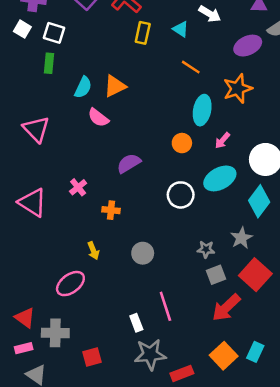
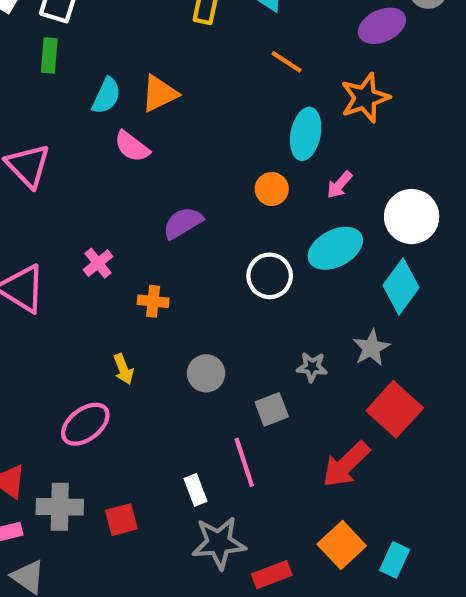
gray square: (216, 275) -> (272, 409), moved
cyan rectangle: (255, 352) -> (395, 560), moved
red square: (92, 357) -> (121, 520), moved

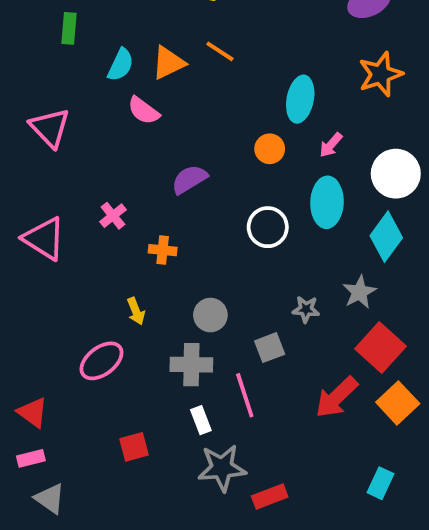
orange line: (287, 62) -> (220, 51), moved
orange star: (365, 98) -> (380, 74), moved
cyan ellipse: (335, 248) -> (327, 202), turned -60
gray cross: (60, 507) -> (191, 365), moved
orange square: (342, 545) -> (398, 403), moved

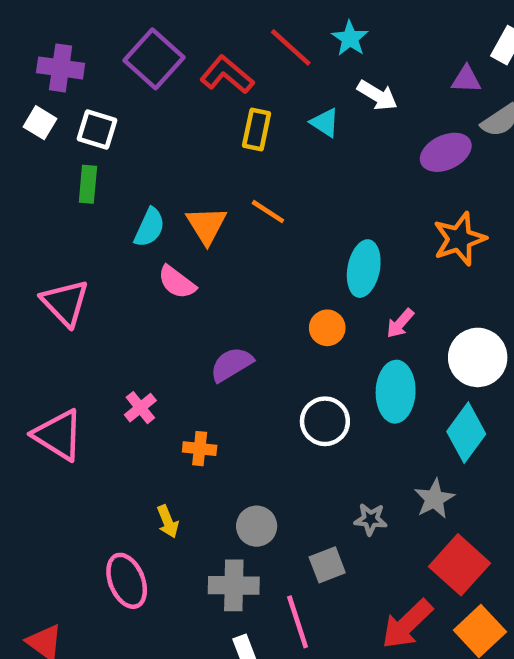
orange triangle: (168, 63) -> (206, 225), turned -36
pink ellipse: (101, 361) -> (127, 581), turned -75

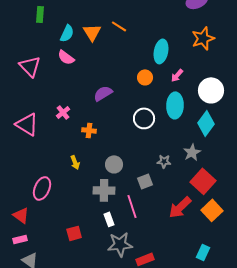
pink semicircle: (177, 282) -> (66, 57), moved
pink ellipse: (127, 581) -> (42, 188), moved, turned 45

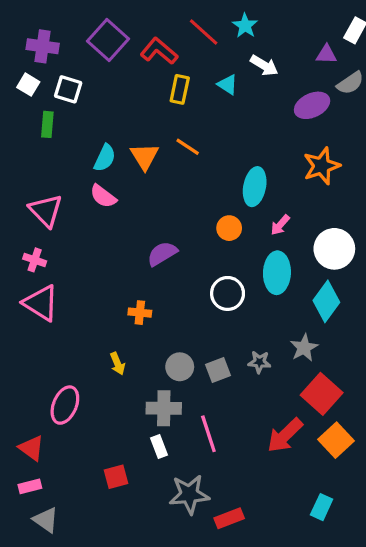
green rectangle: (40, 14) -> (47, 124), moved
pink cross: (63, 112) -> (35, 260), moved, turned -32
gray square: (145, 181) -> (218, 370), moved
white rectangle: (109, 219) -> (159, 446), moved

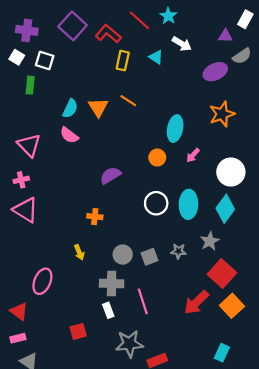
pink cross: (35, 260) -> (21, 180), turned -32
cyan ellipse: (277, 273) -> (188, 204), moved

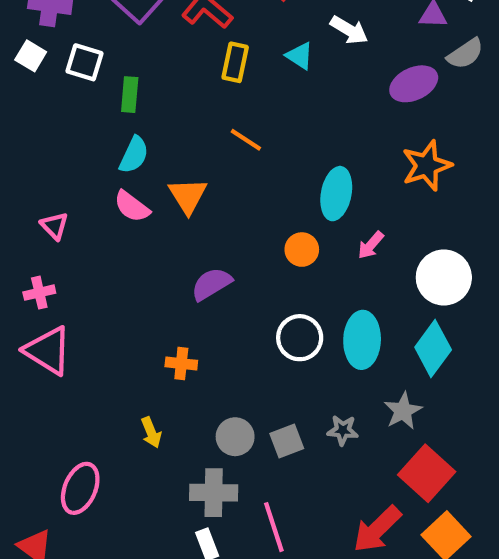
green rectangle: (30, 85) -> (130, 95), moved
orange triangle: (98, 107) -> (188, 196), moved
pink triangle: (29, 145) -> (54, 226), size x0.6

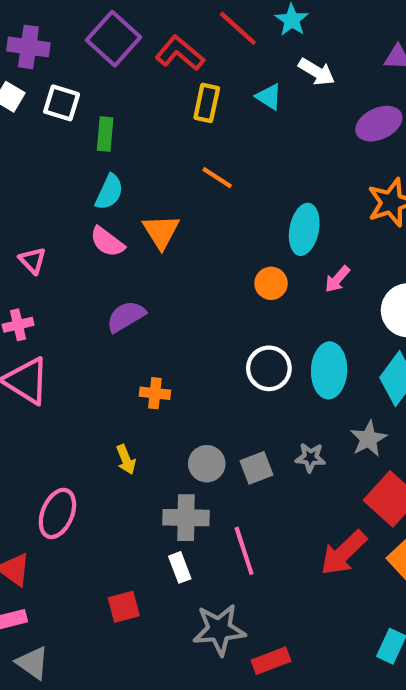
purple semicircle: (211, 284) -> (126, 316), moved

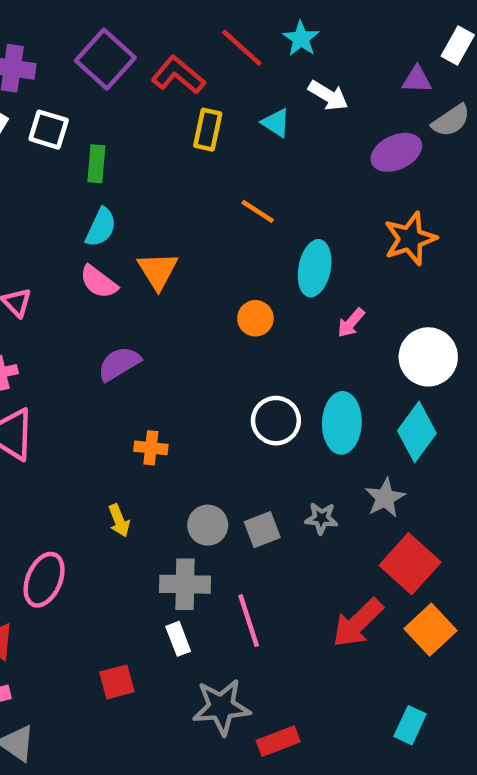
orange line: (217, 178) -> (258, 211), moved
orange circle: (271, 283) -> (255, 318), moved

